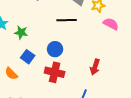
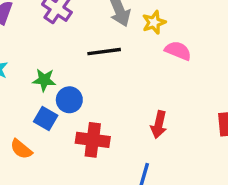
green star: (21, 32) -> (44, 80), moved
blue circle: (55, 49) -> (69, 100), moved

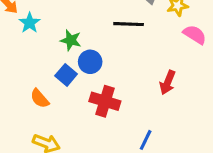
red arrow: (159, 125) -> (168, 82), moved

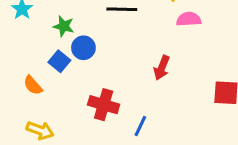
pink semicircle: (195, 35) -> (189, 19), turned -35
red cross: (105, 101) -> (104, 105), moved

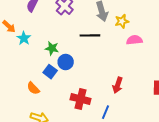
red arrow: (162, 68) -> (118, 85), moved

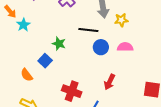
pink semicircle: (134, 40) -> (125, 47), moved
green star: (52, 48) -> (59, 44), moved
blue circle: (66, 62) -> (101, 47), moved

